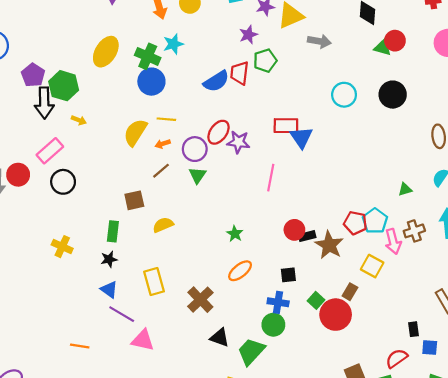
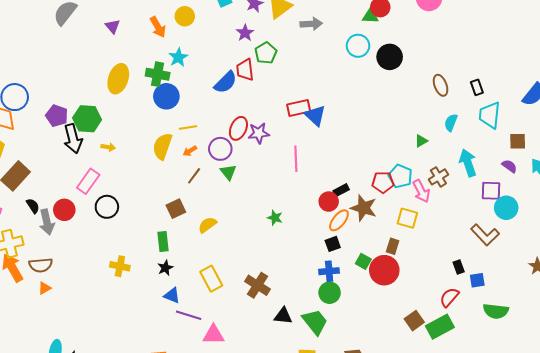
cyan circle: (344, 95) -> (358, 46), moved
black rectangle: (307, 236) -> (341, 190), moved
orange ellipse: (240, 271) -> (339, 220), moved
green trapezoid: (251, 351) -> (315, 322), turned 112

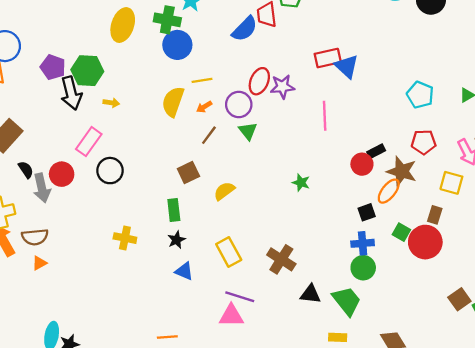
cyan pentagon: (400, 176) -> (420, 95), moved
orange ellipse: (339, 220) -> (389, 191), moved
purple line: (189, 315) -> (240, 297), moved

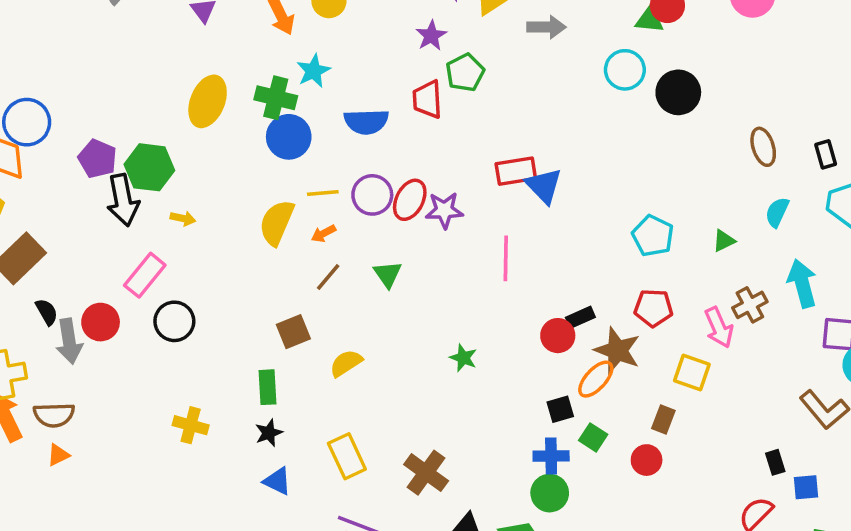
blue semicircle: (245, 29) -> (366, 122), moved, turned 40
purple circle: (239, 105) -> (372, 195), moved
green square: (401, 232) -> (593, 437), moved
red circle: (425, 242) -> (647, 460), size x0.6

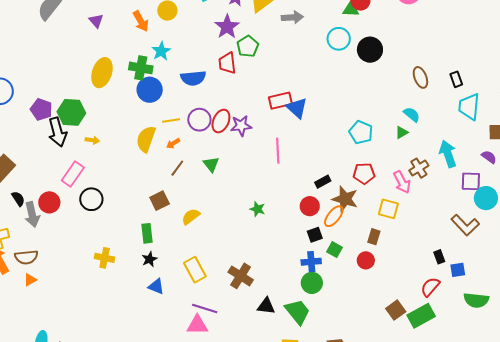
purple star: (431, 36) -> (227, 27), size x1.4
cyan semicircle: (777, 212) -> (412, 114), moved, turned 108
red circle: (558, 336) -> (310, 206), moved

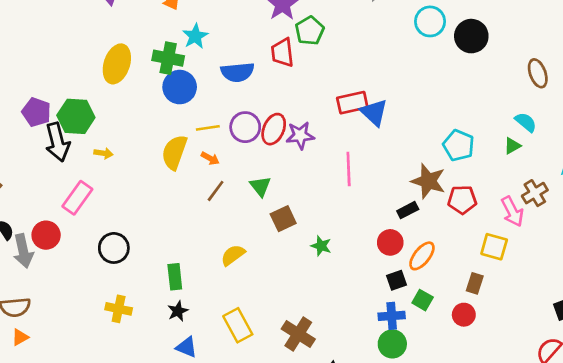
orange arrow: (173, 144) -> (210, 158), turned -120
black circle: (91, 199) -> (114, 248), moved
brown star: (345, 199) -> (428, 181), moved
brown square: (160, 201) -> (283, 219), moved

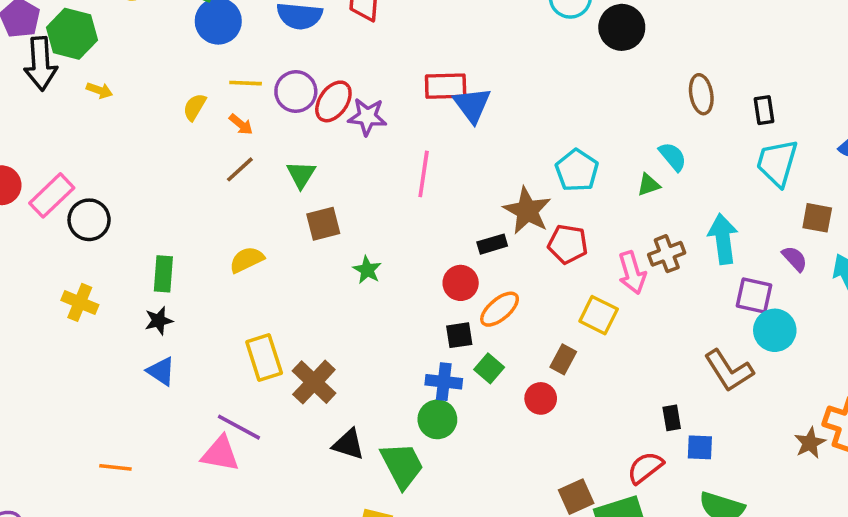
yellow semicircle: (174, 152) -> (195, 107), size x0.6
pink rectangle: (77, 198) -> (52, 195), moved
yellow rectangle: (238, 325) -> (264, 357), moved

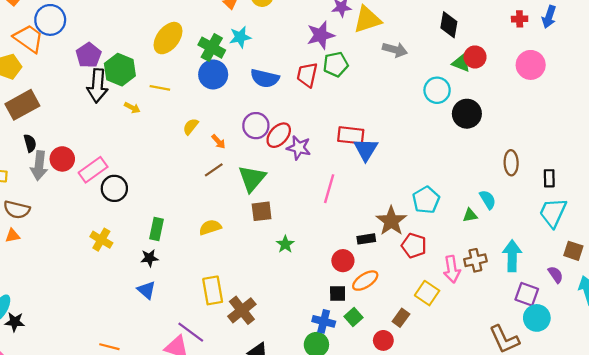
yellow line: (246, 83) -> (160, 88), moved
green triangle: (301, 175) -> (252, 178), size x1.5

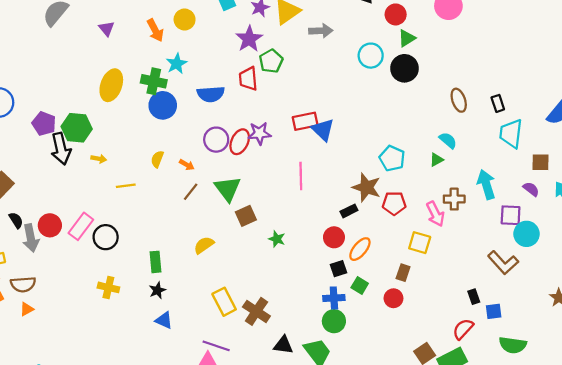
green triangle: (461, 63) -> (407, 38), moved, turned -36
yellow line: (160, 88) -> (126, 186), moved
purple star: (299, 148) -> (259, 133), moved
brown cross: (475, 260) -> (454, 199), turned 30

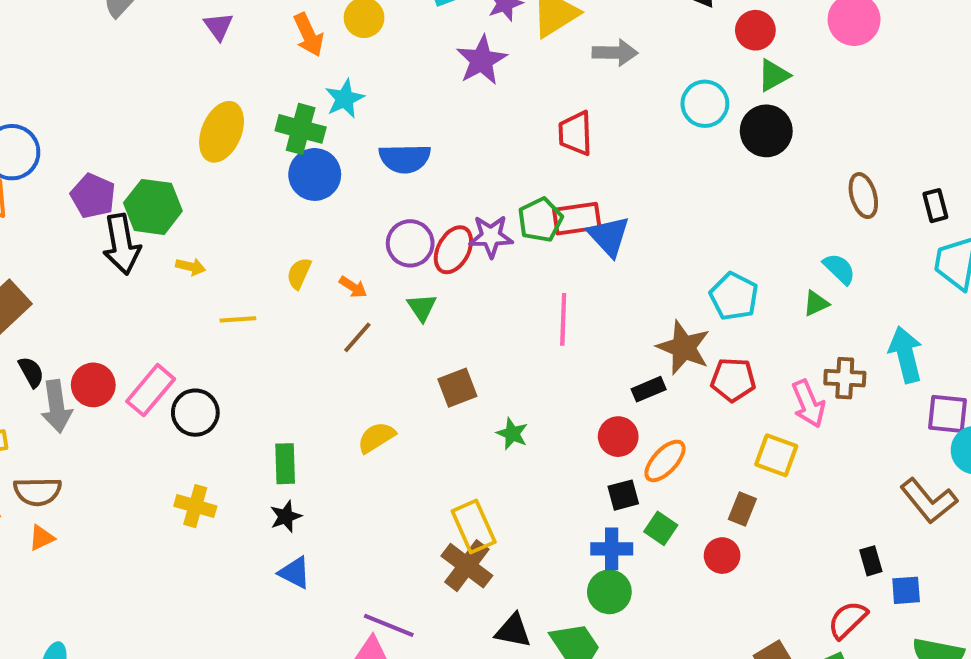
green pentagon: (271, 61) -> (540, 220), moved
red trapezoid: (248, 79) -> (575, 133), moved
green triangle: (228, 189) -> (422, 307), moved, size x0.6
yellow rectangle: (224, 302) -> (474, 526), moved

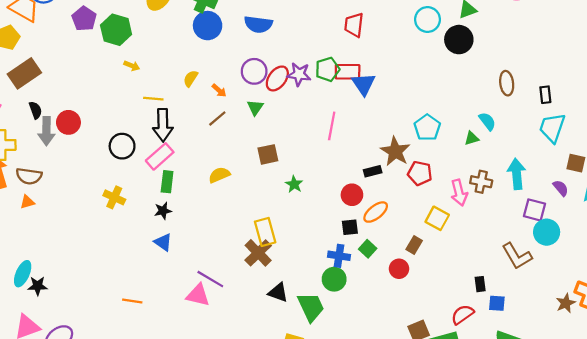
black arrow: (122, 244) -> (163, 125), moved
pink rectangle: (151, 390) -> (160, 156), moved

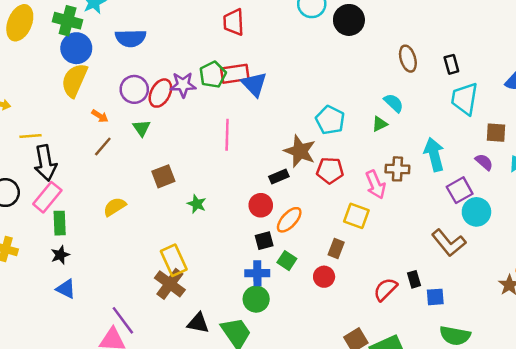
yellow semicircle: (191, 78) -> (74, 80), moved, size x1.8
purple square: (535, 210) -> (460, 190), turned -35
purple line: (210, 279) -> (123, 320), turned 32
red semicircle: (462, 314) -> (385, 289), moved

